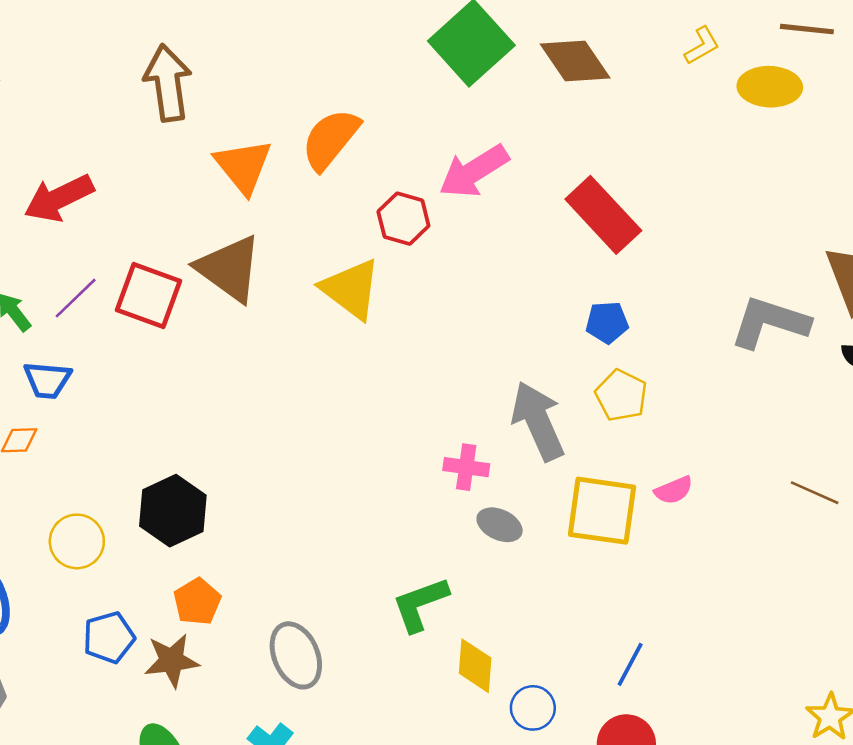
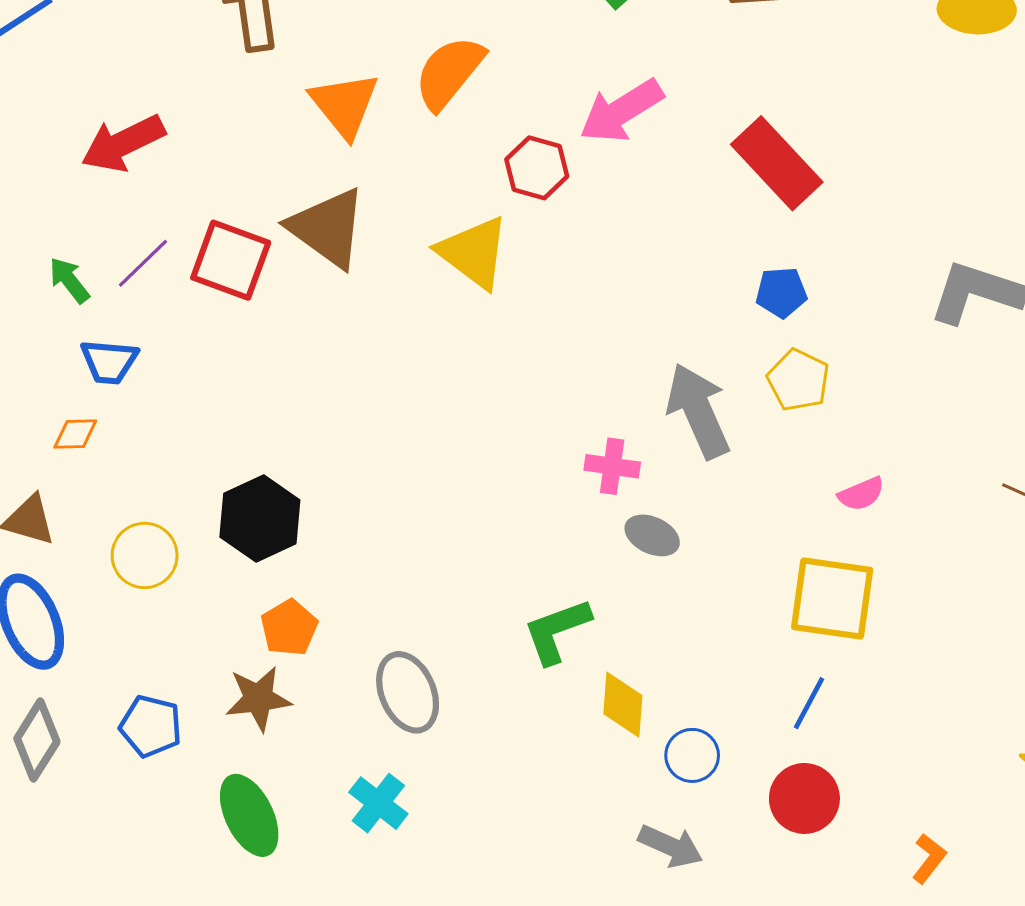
yellow square: (602, 511) -> (832, 599), moved
blue pentagon: (109, 637) -> (151, 726), moved, turned 30

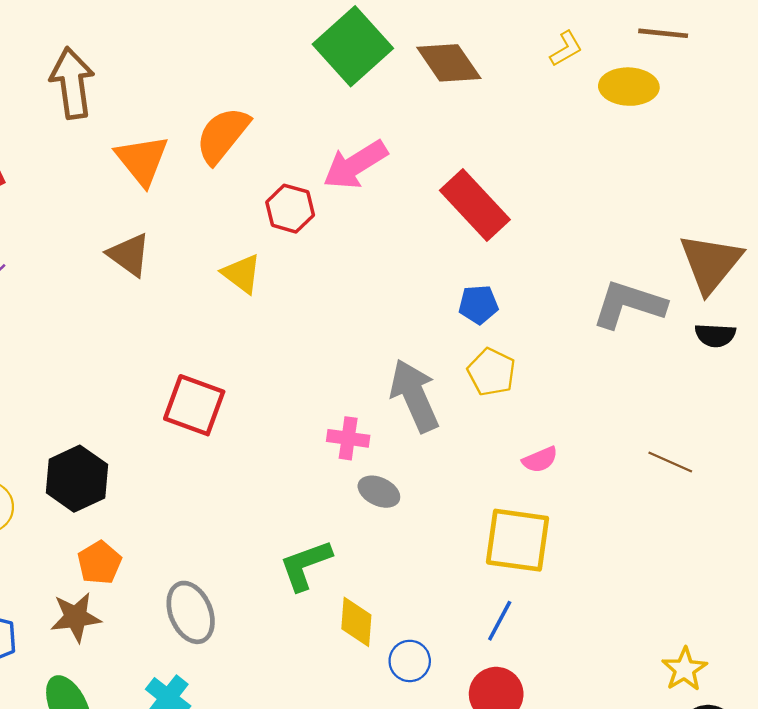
brown triangle: (328, 228) -> (129, 255), size x0.7
yellow triangle: (474, 252) -> (242, 274), size x0.7
red square: (231, 260) -> (194, 405), moved

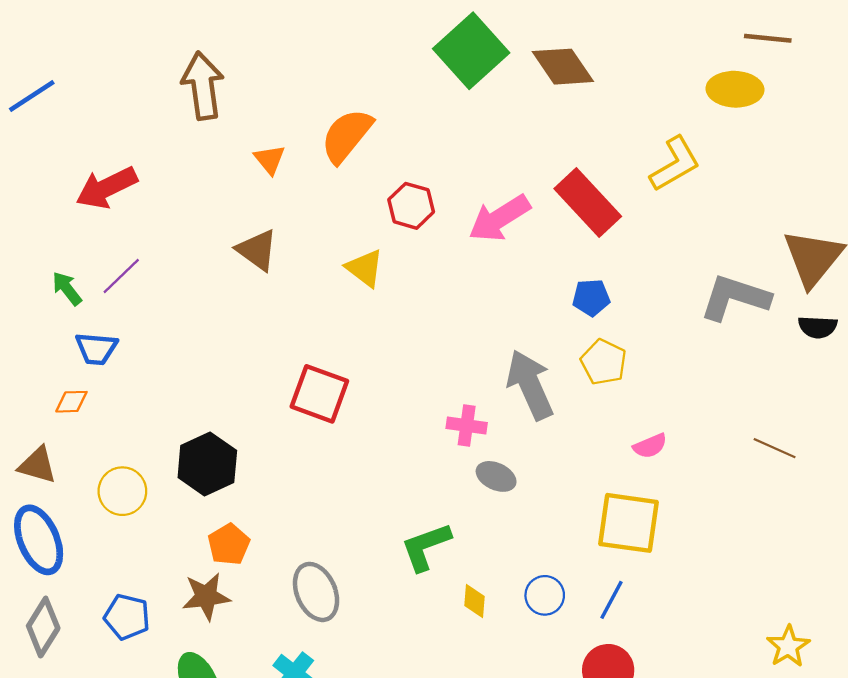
yellow L-shape: (566, 49) -> (675, 164), moved, size x1.6
orange triangle: (142, 160) -> (270, 159), size x0.6
pink arrow: (355, 165) -> (499, 218), moved
yellow diamond: (356, 622) -> (475, 601), size x0.7
blue circle: (410, 661) -> (545, 595), moved

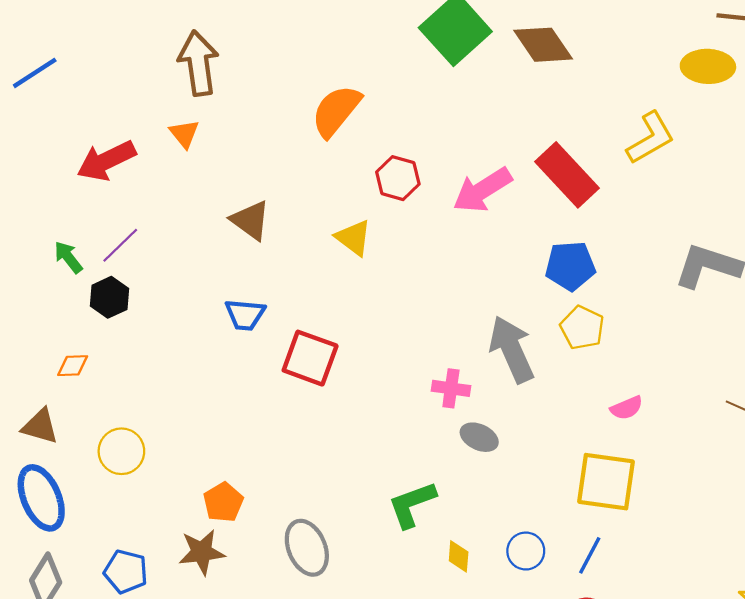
orange triangle: (270, 159) -> (184, 134), moved
blue pentagon: (591, 298) -> (570, 266), size x1.4
blue trapezoid: (96, 349) -> (245, 315), moved
black hexagon: (207, 464) -> (109, 297), moved, size x0.7

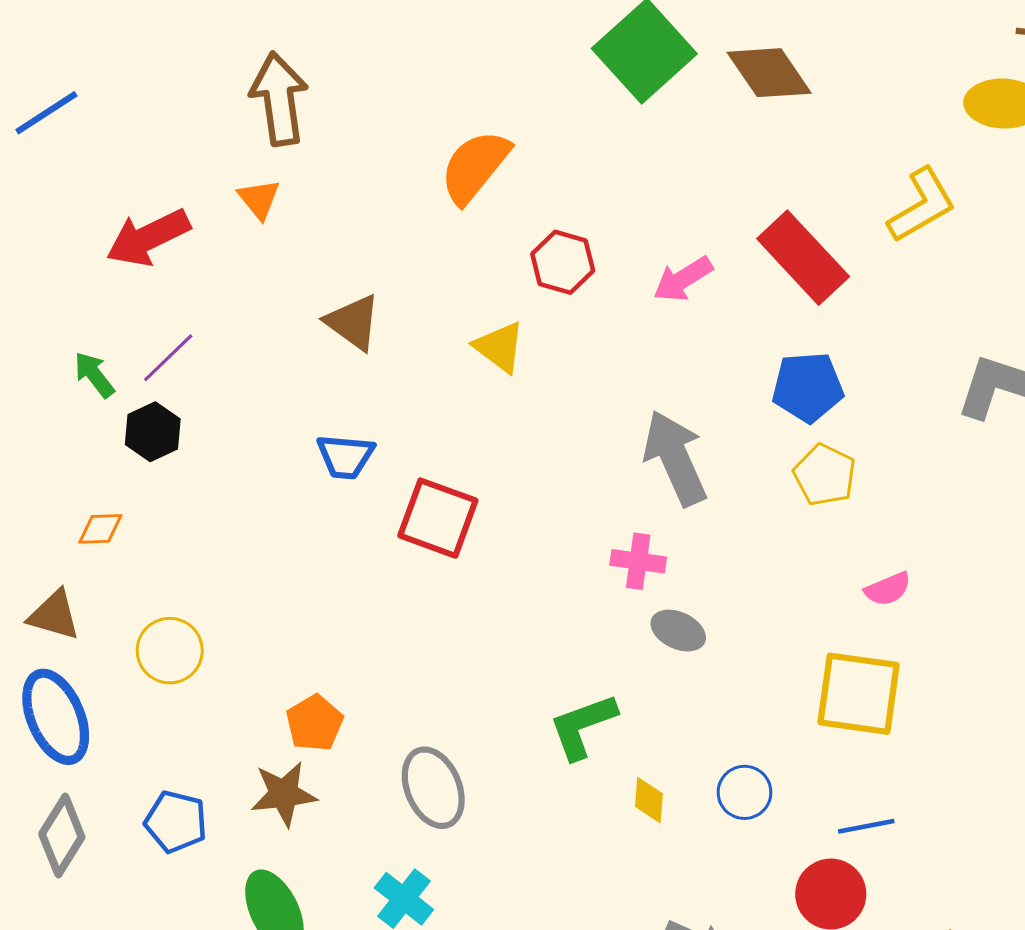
pink arrow: (482, 190) -> (683, 279), size x0.7
gray arrow: (512, 349) -> (675, 458), moved
blue line: (590, 555) -> (866, 826), moved, turned 51

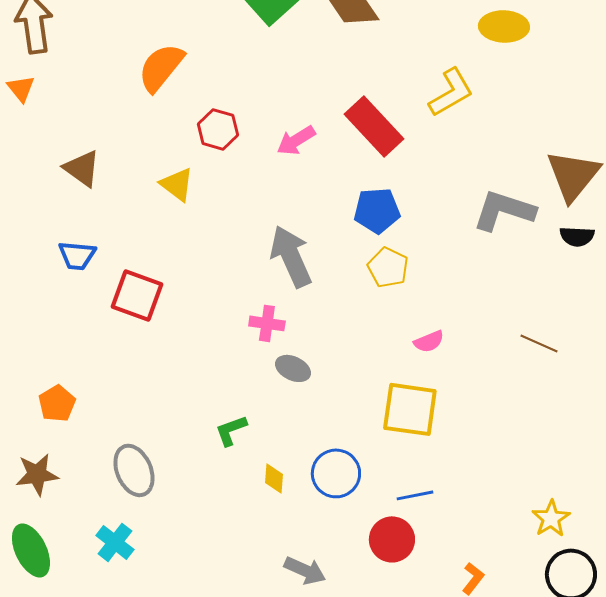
orange pentagon: (315, 723) -> (57, 403), moved
green L-shape: (583, 726) -> (231, 430), size x0.7
blue circle: (744, 792) -> (336, 473), size x1.4

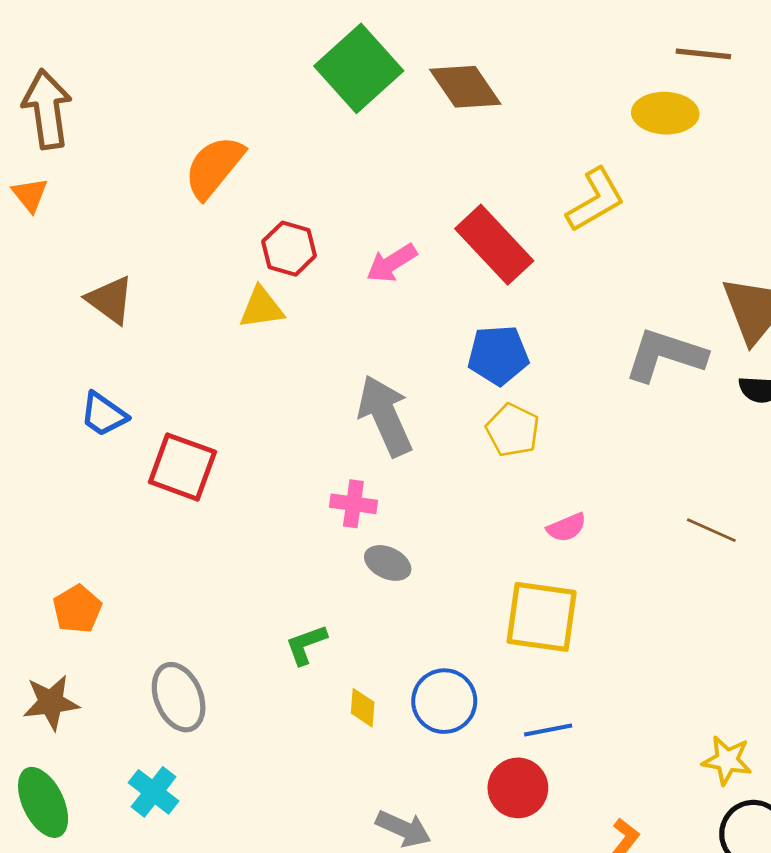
yellow triangle: (177, 184) -> (261, 308), moved, turned -45
blue trapezoid: (77, 255) -> (104, 414), turned 30
yellow star: (551, 518) -> (727, 760), turned -30

